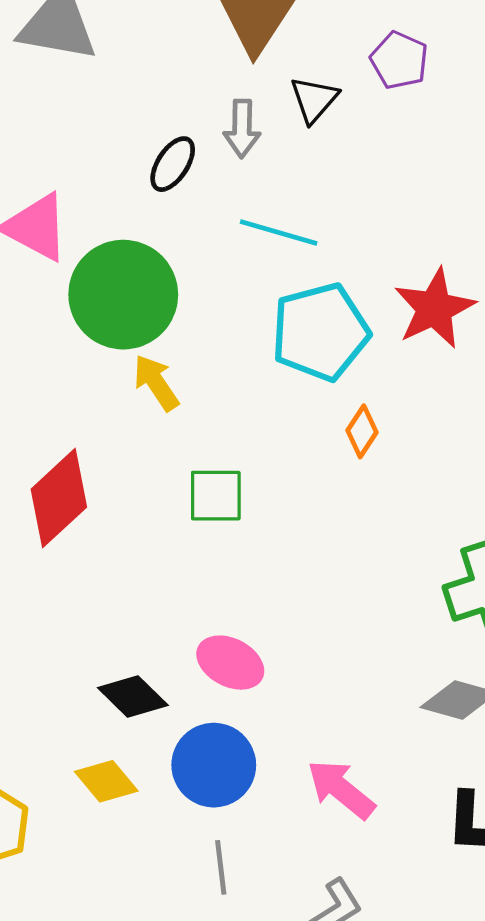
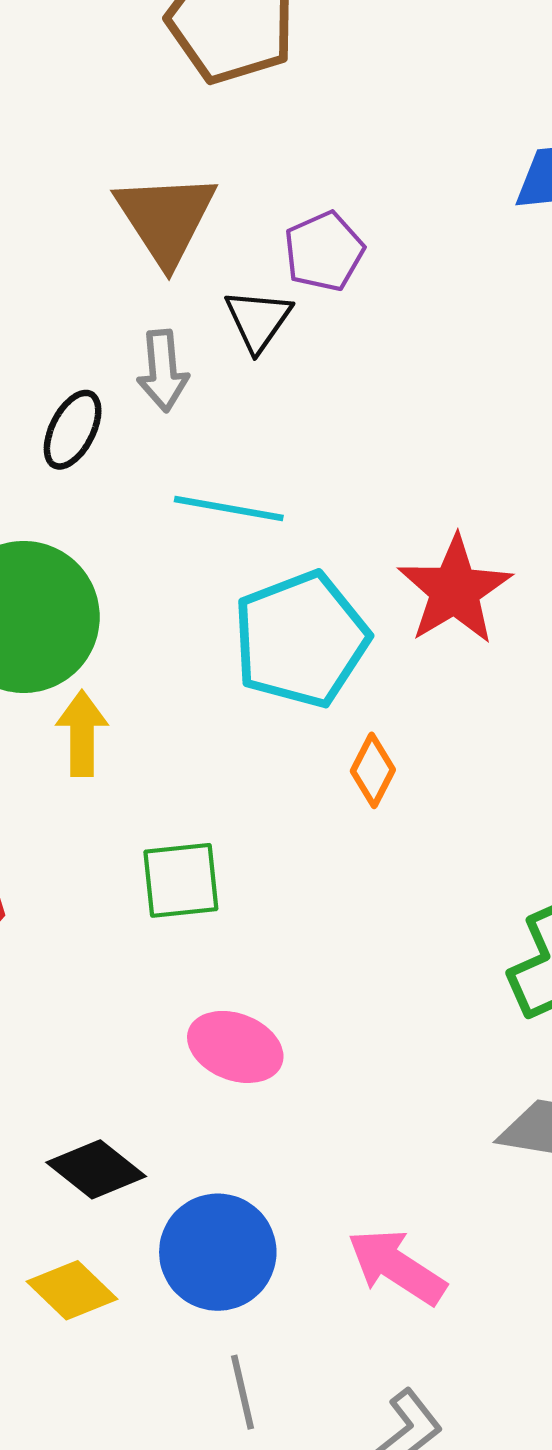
purple pentagon: (399, 60) -> (324, 251), moved, turned 30
yellow arrow: (156, 383) -> (82, 733), turned 40
pink ellipse: (230, 663) -> (235, 1047), moved

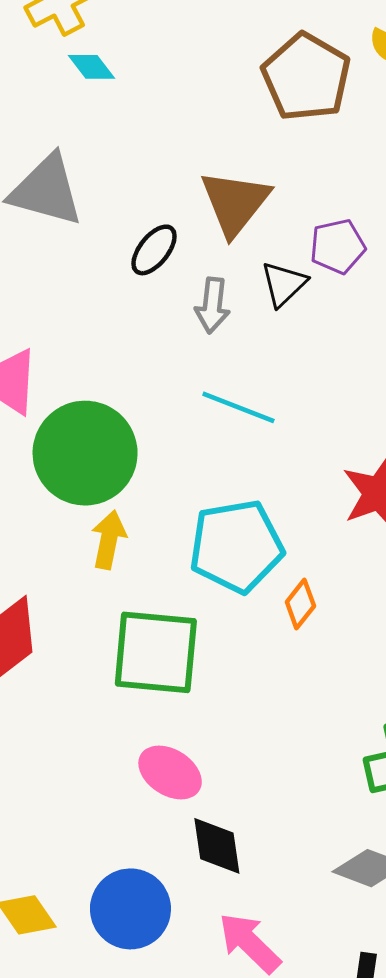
black ellipse: (73, 430) -> (154, 250), moved
cyan pentagon: (301, 639) -> (236, 546), moved
green square: (181, 880) -> (156, 652), size x1.6
black diamond: (96, 1169) -> (217, 846), moved, turned 32

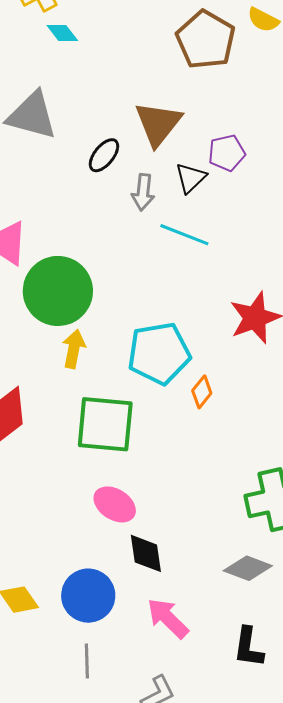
cyan line: (238, 407) -> (184, 235), moved

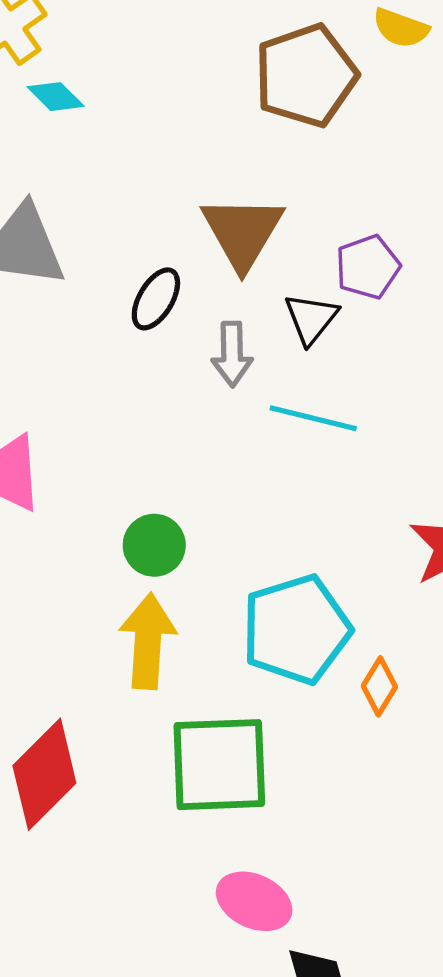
brown pentagon: (206, 40) -> (306, 76), turned 30
green circle: (58, 291) -> (154, 545), moved, size x0.5
yellow arrow: (74, 349) -> (148, 641), size x1.4

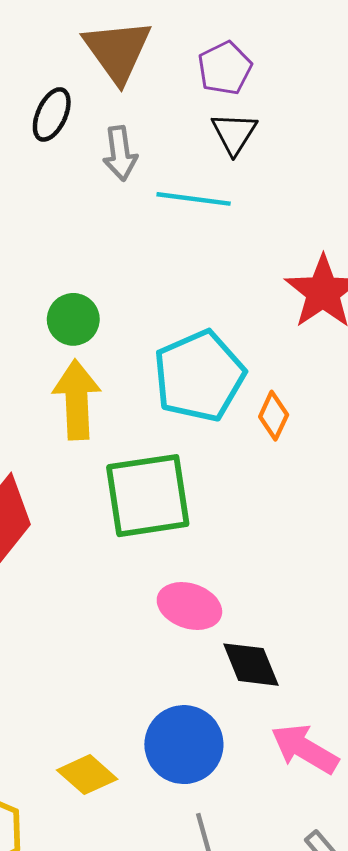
black triangle: (311, 319) -> (234, 133), moved

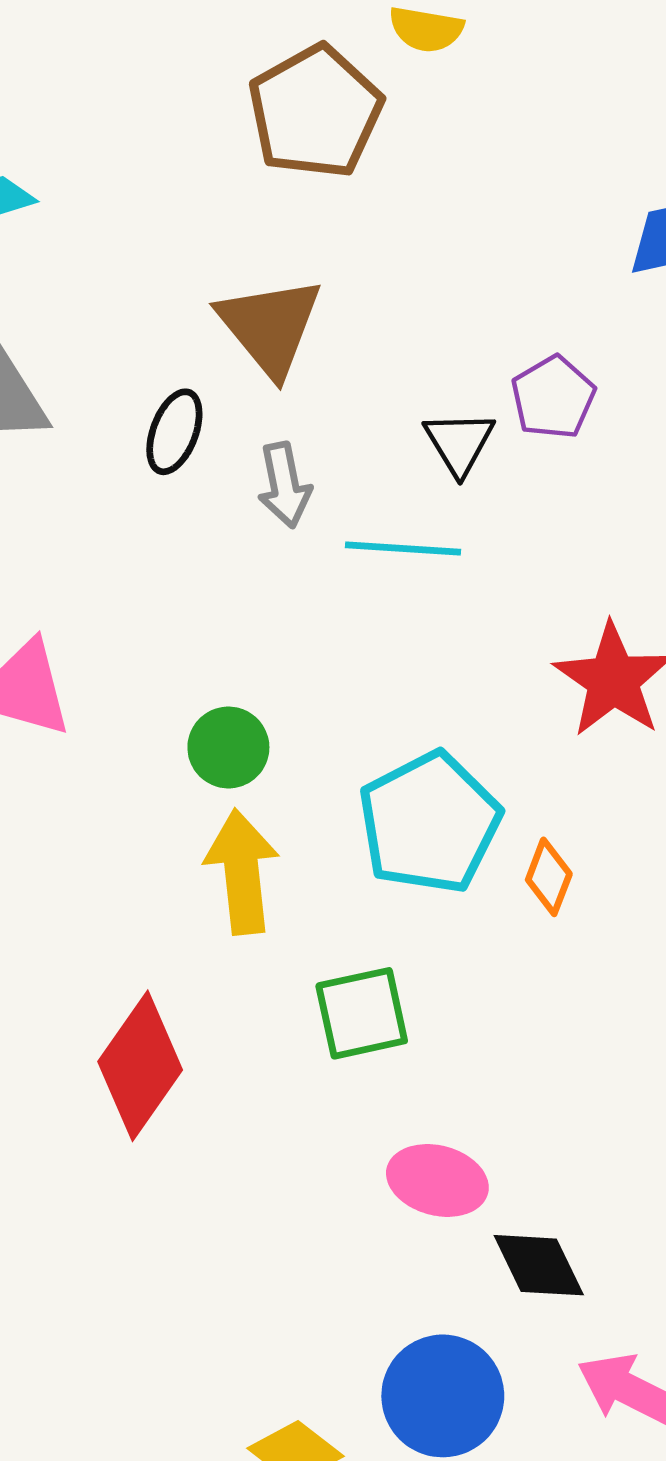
purple pentagon: (225, 68) -> (553, 397), moved
green square: (148, 496) -> (362, 1013), size x0.7

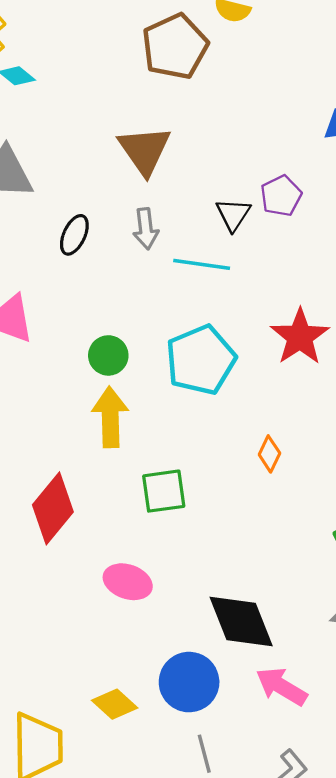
black ellipse: (174, 432) -> (74, 235), moved
cyan pentagon: (429, 823) -> (201, 360), moved
orange diamond: (549, 877) -> (269, 454), moved
pink ellipse: (437, 1180) -> (128, 582), moved
black diamond: (539, 1265) -> (241, 621), size x1.5

